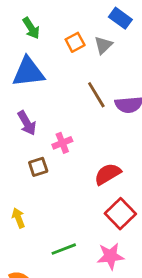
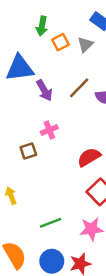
green arrow: (31, 28) -> (42, 26), moved, turned 42
brown line: (96, 95) -> (79, 88), turned 75
purple arrow: (27, 123) -> (44, 90), moved

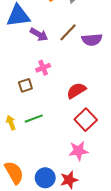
purple arrow: (44, 90) -> (39, 34), turned -30
green line: (51, 223) -> (34, 119), moved

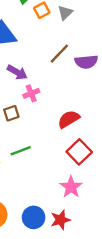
purple arrow: (39, 34) -> (17, 72), moved
pink star: (78, 151) -> (71, 187), turned -30

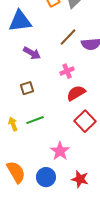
pink cross: (31, 93) -> (67, 71), moved
pink star: (71, 187) -> (60, 151), moved
red star: (60, 220) -> (80, 179), moved, turned 30

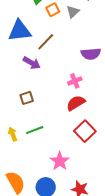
brown line: (68, 37) -> (46, 42), moved
pink cross: (67, 71) -> (75, 81), moved

